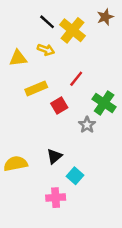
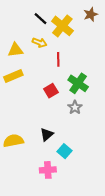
red line: (76, 79) -> (58, 59), moved, turned -40
yellow rectangle: (36, 88) -> (13, 76), moved
green cross: (104, 103) -> (78, 83), moved

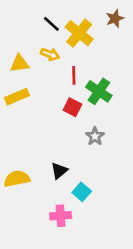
green cross: (78, 83) -> (99, 91), moved
red square: (51, 91) -> (72, 107), moved, turned -32

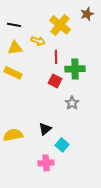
black line: (51, 24) -> (14, 25), moved, turned -32
green cross: (99, 91) -> (75, 69), turned -36
yellow rectangle: (17, 97) -> (13, 73), turned 48

